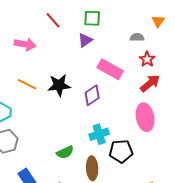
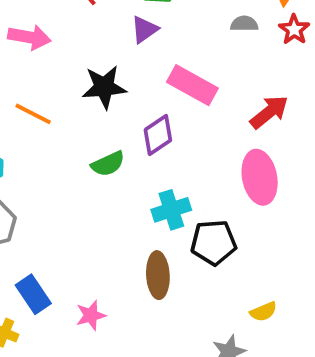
red star: (147, 59) -> (294, 29), moved
black star: (59, 85) -> (104, 87), moved
green semicircle: (65, 152) -> (108, 164), moved

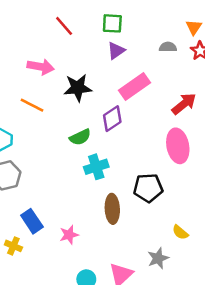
purple triangle: (144, 29) -> (116, 51), moved
pink arrow: (29, 37) -> (41, 67), moved
pink rectangle: (192, 85) -> (135, 87), turned -64
cyan cross: (171, 210) -> (96, 167), moved
yellow semicircle: (263, 312) -> (180, 232), turned 63

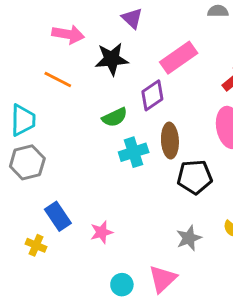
purple triangle: (116, 51) -> (132, 18), moved, turned -42
brown ellipse: (112, 209) -> (170, 141), moved
gray star: (158, 258) -> (189, 238), moved

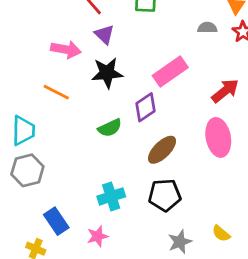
purple triangle: (132, 18) -> (104, 34), moved
brown ellipse: (170, 141) -> (162, 150), turned 48
cyan cross: (134, 152) -> (111, 196), moved
black pentagon: (195, 177) -> (165, 195), moved

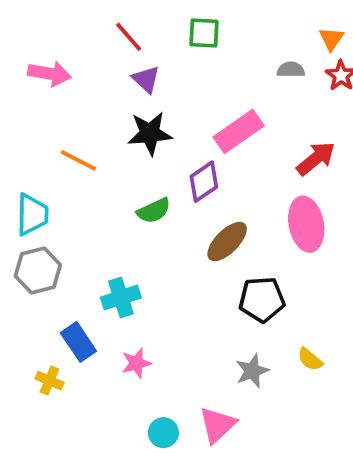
pink arrow: (66, 50) -> (49, 74), moved
black pentagon: (165, 195) -> (262, 299), moved
cyan cross: (111, 196) -> (121, 298), moved

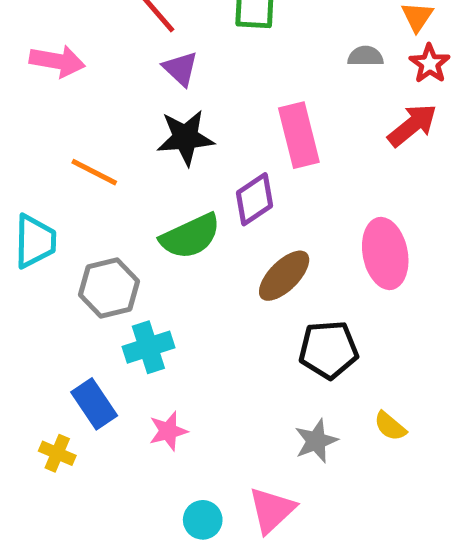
pink rectangle: (239, 131) -> (299, 135), turned -69
red arrow: (316, 159) -> (412, 125), moved
green semicircle: (154, 211) -> (190, 236), size x1.4
gray hexagon: (38, 270) -> (109, 288), moved

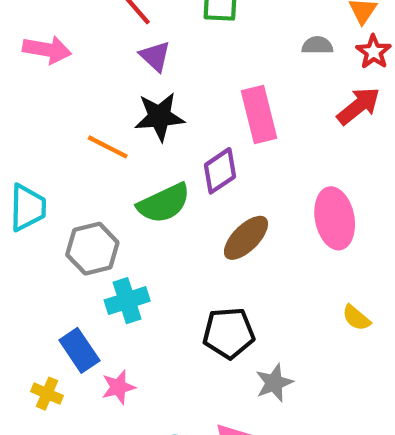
orange line: (94, 172) -> (108, 147), moved
black pentagon: (328, 350) -> (229, 333), moved
yellow semicircle: (390, 426) -> (356, 318), moved
pink star: (168, 431) -> (118, 387), moved

